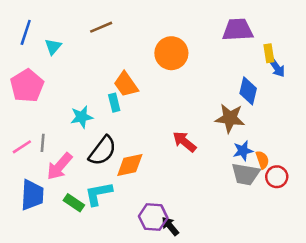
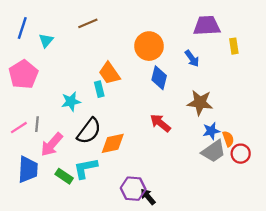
blue arrow: (277, 67) -> (192, 59), moved
blue diamond: (248, 91) -> (159, 78), moved
gray trapezoid: (246, 174) -> (214, 151), turned -45

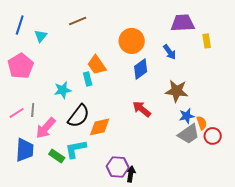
blue diamond: (159, 78) -> (141, 69), turned 40
black arrow: (148, 197) -> (131, 174), turned 49

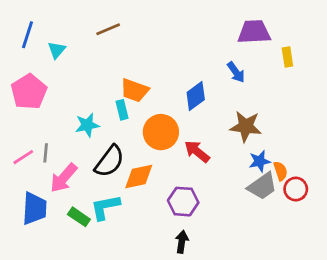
orange circle: (132, 41) -> (161, 132), moved
orange trapezoid: (97, 65) -> (135, 90), turned -35
purple hexagon: (118, 167) -> (183, 202), moved

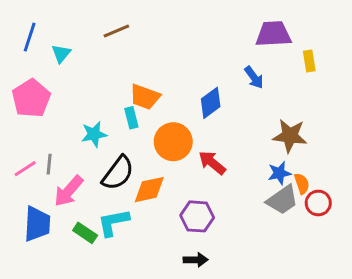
brown star: (246, 126) -> (290, 136), moved
black arrow: (182, 242) -> (196, 260), turned 80

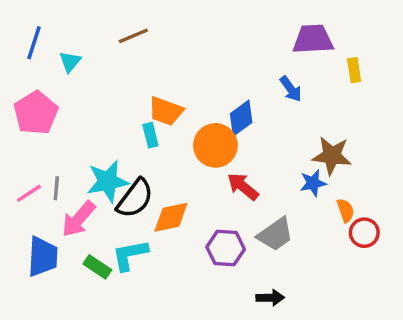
cyan star: (94, 134) -> (108, 181), moved, size x1.4
orange circle: (173, 142) -> (215, 145), moved
blue star: (279, 173) -> (313, 183), moved
gray trapezoid: (282, 200) -> (275, 234), moved
black arrow: (196, 260) -> (270, 298), moved

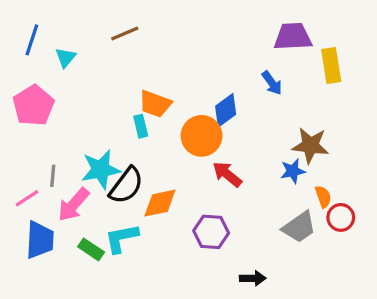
yellow rectangle: (354, 70) -> (331, 65), size x1.5
pink line: (29, 193) -> (27, 198), moved
gray trapezoid: (275, 234) -> (299, 227), moved

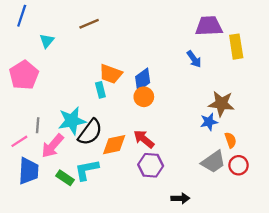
blue line: (32, 40) -> (22, 16), moved
blue diamond: (226, 110) -> (143, 80), moved
orange circle: (202, 136) -> (144, 97), size x0.7
red arrow: (227, 174) -> (144, 139), moved
red circle: (341, 217) -> (239, 165), moved

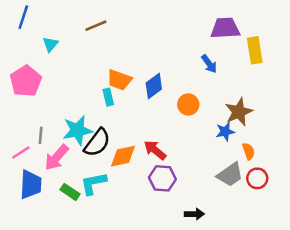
orange circle: (144, 97) -> (188, 104), moved
brown star: (221, 104) -> (239, 112), turned -30

